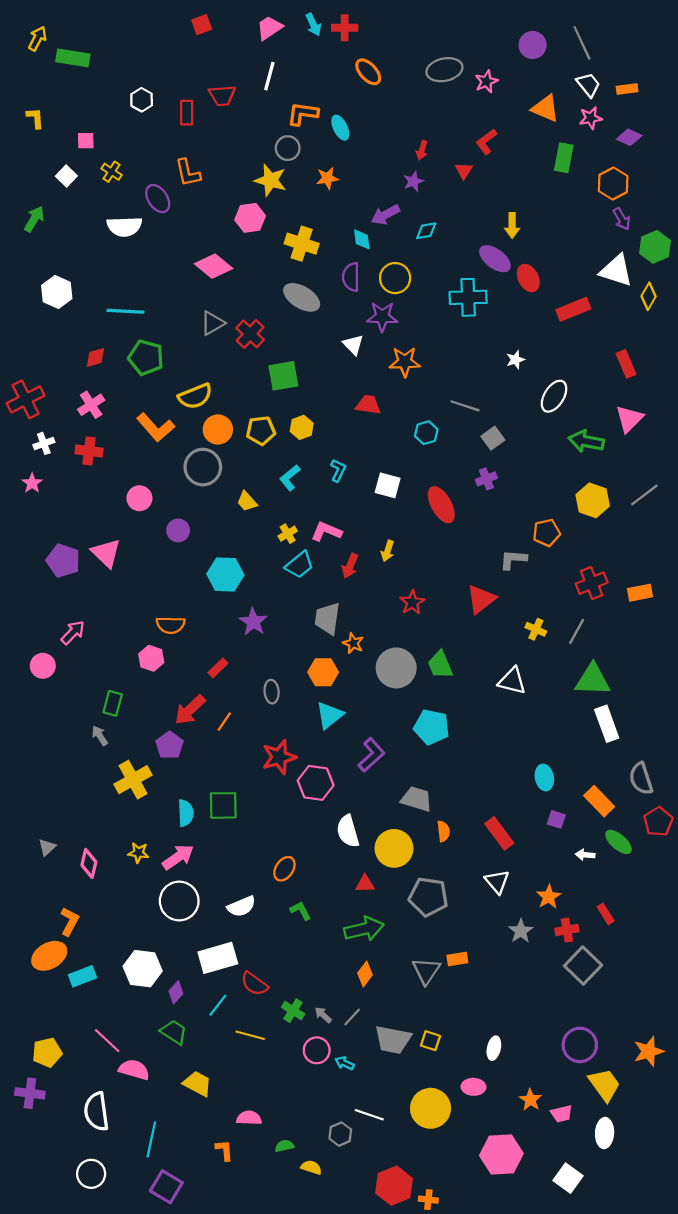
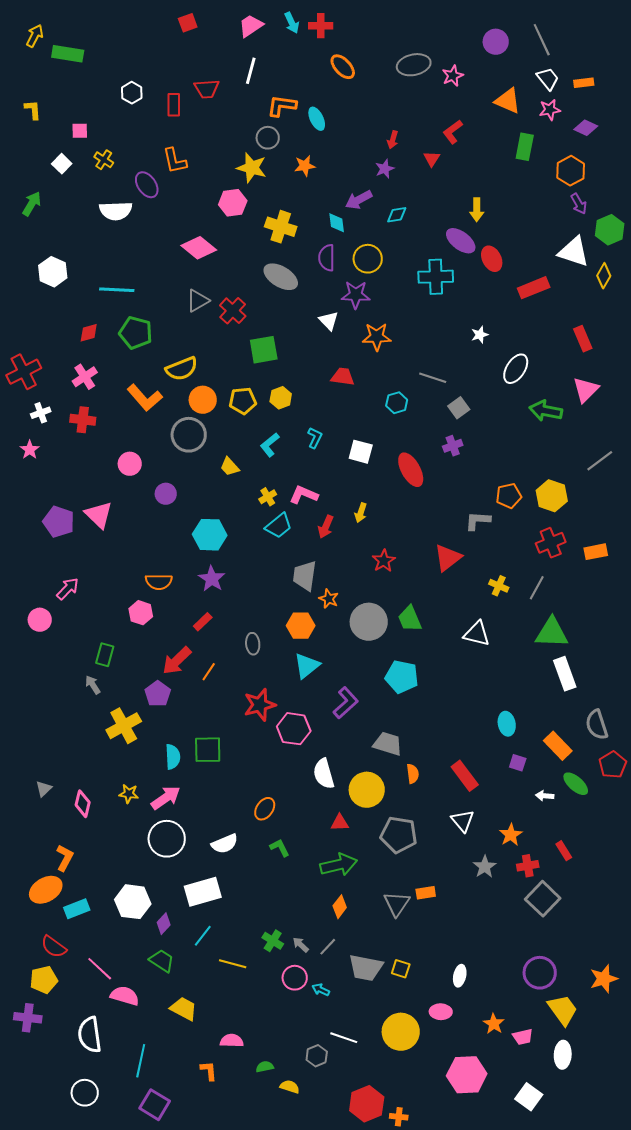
yellow hexagon: (593, 500) -> (552, 496), moved
purple star: (253, 622) -> (212, 579), moved
red semicircle: (254, 984) -> (54, 947), moved

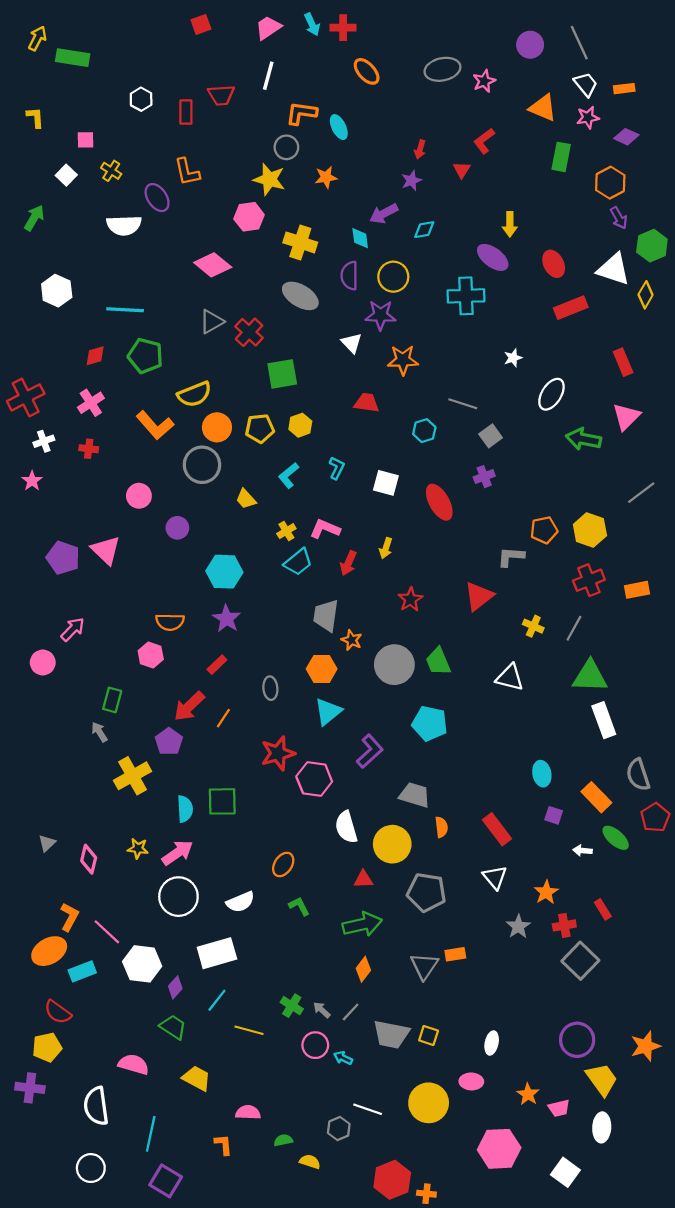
red ellipse: (492, 259) -> (554, 264), moved
red cross: (83, 420) -> (89, 449), size x0.7
pink line: (100, 969) -> (107, 932), moved

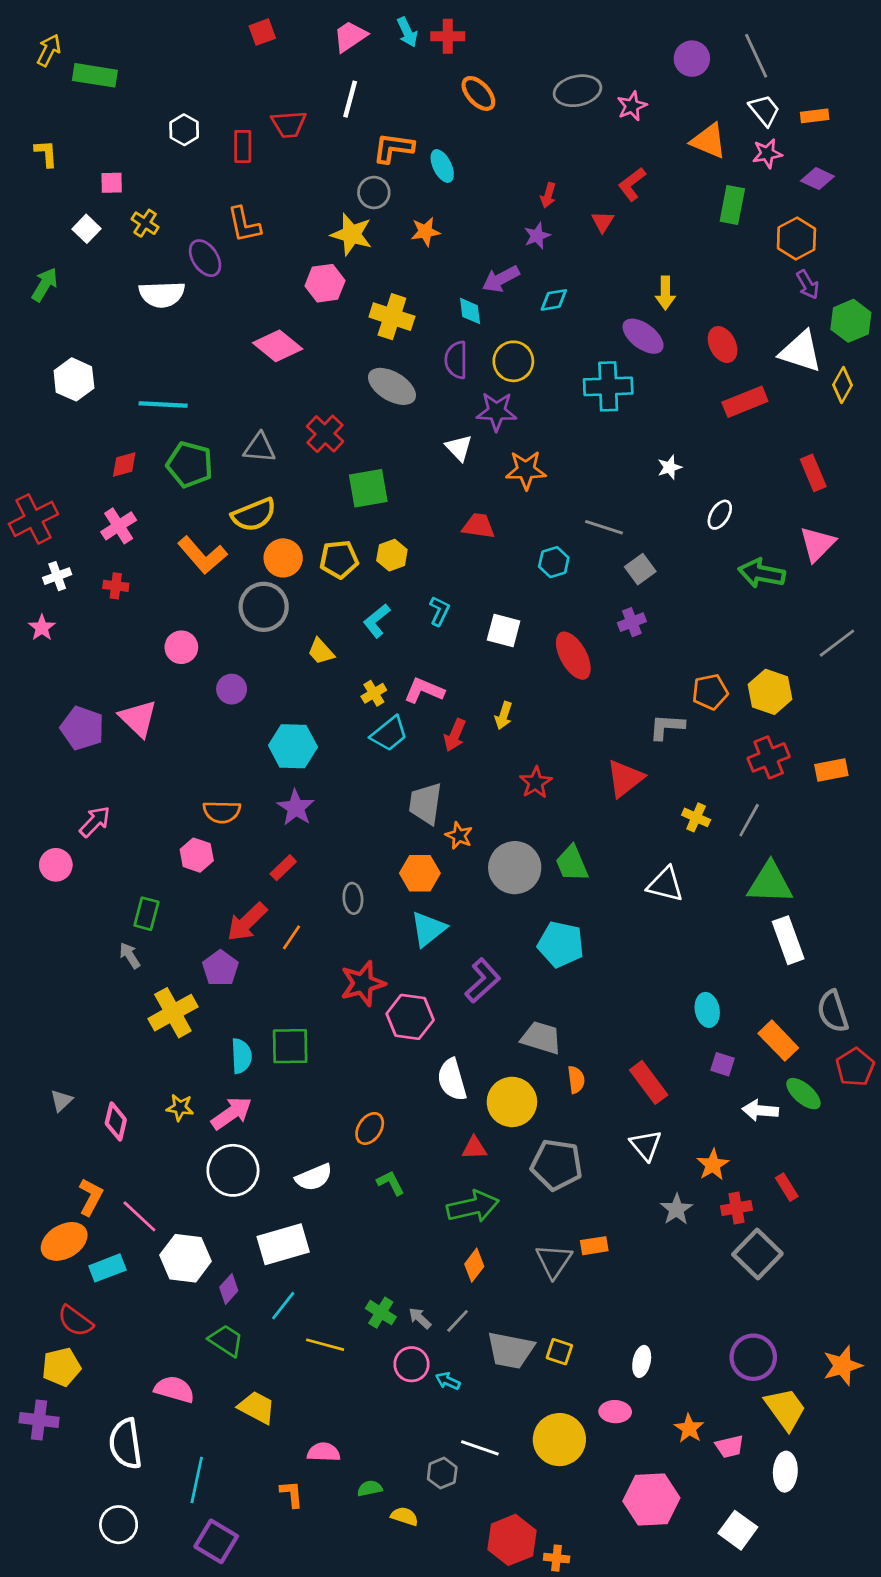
gray triangle: (212, 322) -> (259, 448), moved, turned 35
white ellipse: (551, 394) -> (720, 515), size x0.7
white arrow: (582, 851) -> (760, 1110), size x1.4

